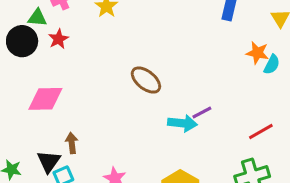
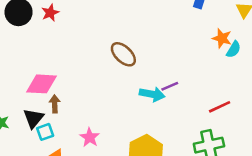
pink diamond: (45, 99) -> (42, 84), moved

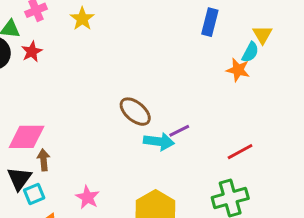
cyan semicircle: (234, 49) -> (250, 52), moved
brown ellipse: (123, 54) -> (135, 112), moved

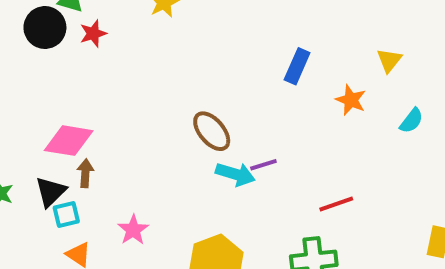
blue rectangle: (210, 22) -> (297, 66), moved
cyan semicircle: (250, 52) -> (411, 121), moved

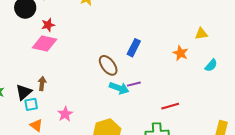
red star: (93, 34) -> (48, 25), moved
yellow triangle: (389, 60) -> (201, 34), turned 40
blue rectangle: (297, 66) -> (134, 48), moved
pink diamond: (69, 141) -> (45, 44), moved

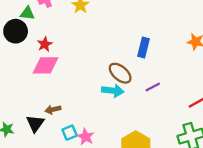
brown arrow: (42, 84) -> (53, 110), turned -96
cyan arrow: (119, 88) -> (113, 91), moved
cyan square: (31, 104) -> (70, 133), moved

